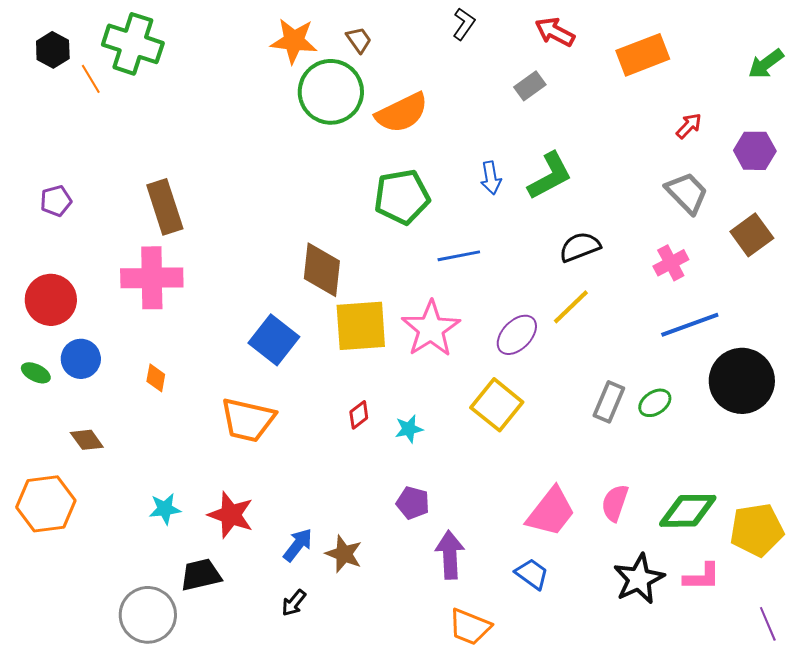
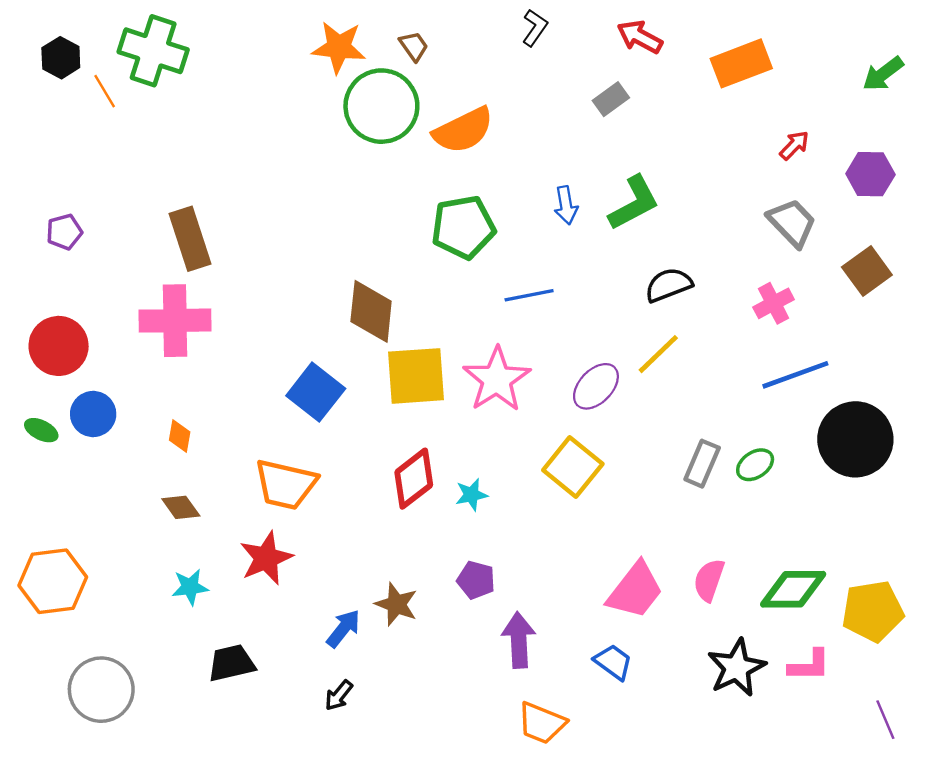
red diamond: (359, 415) -> (414, 479), size x1.8
brown diamond: (87, 440) -> (181, 507), moved
red star: (231, 515) -> (266, 558), moved, turned 30
brown star: (344, 554) -> (396, 604), moved
gray circle: (148, 615) -> (101, 690), moved

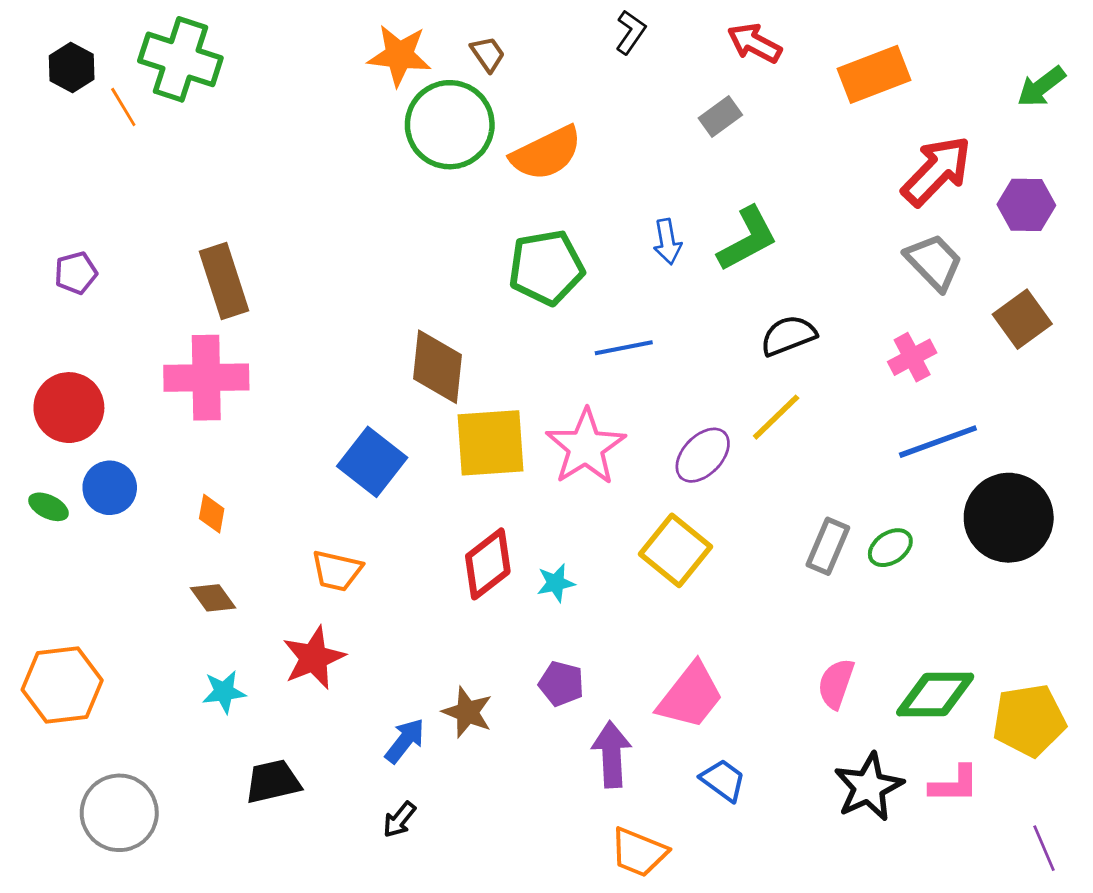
red arrow: (794, 145) -> (937, 171), size x2.0
orange trapezoid: (286, 484) -> (337, 571), size x0.7
pink trapezoid: (635, 590) -> (690, 696), moved

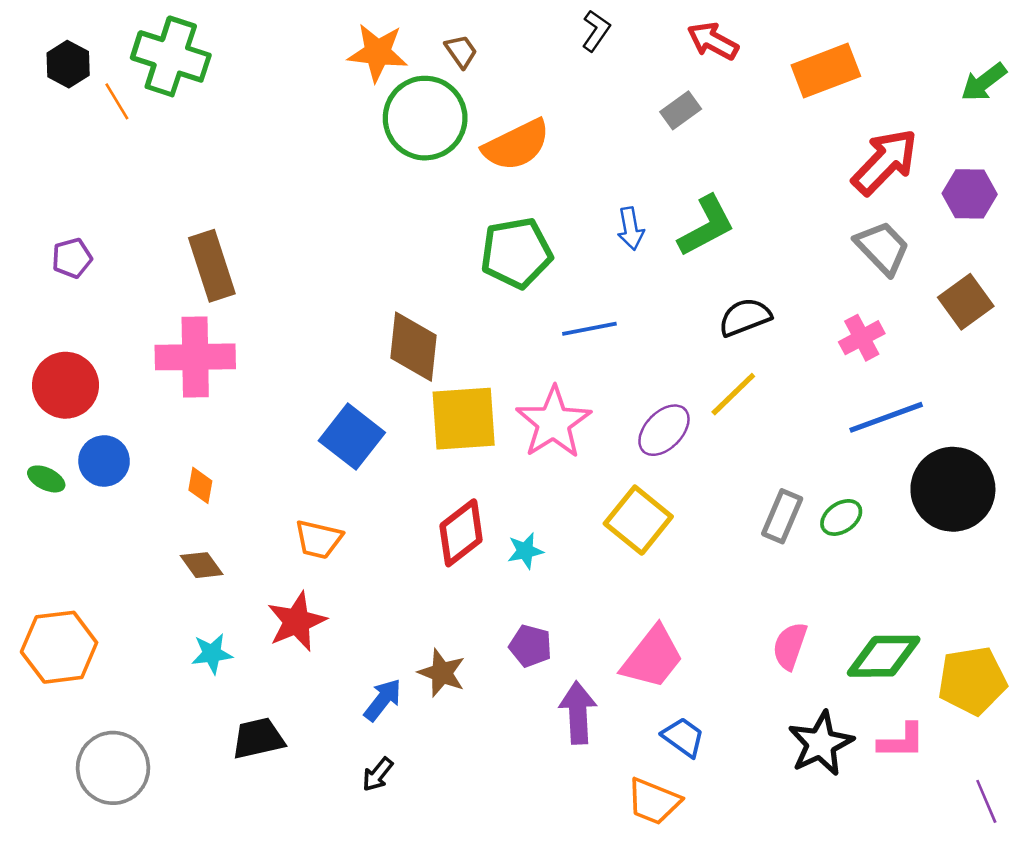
orange trapezoid: (639, 852) -> (654, 801), moved

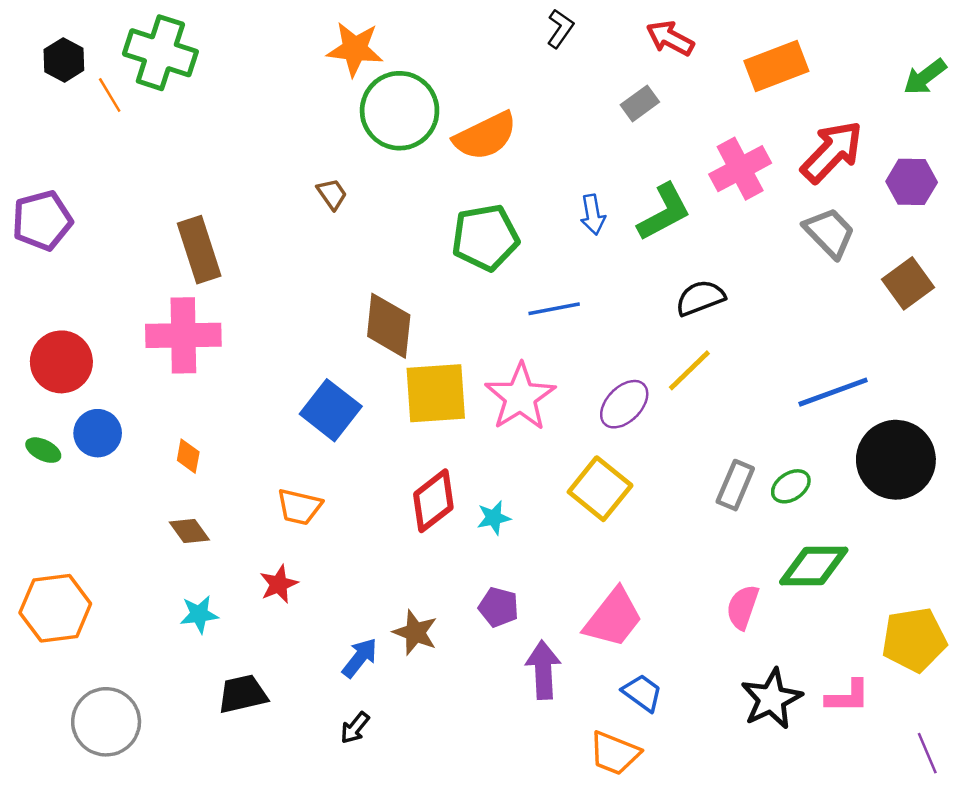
brown trapezoid: (461, 51) -> (332, 194), moved
purple pentagon: (72, 258) -> (42, 221), moved, size x1.6
pink cross: (862, 338) -> (740, 169), moved, size x1.4
red star: (297, 622) -> (279, 584), size x0.7
green diamond: (884, 656) -> (814, 566), moved

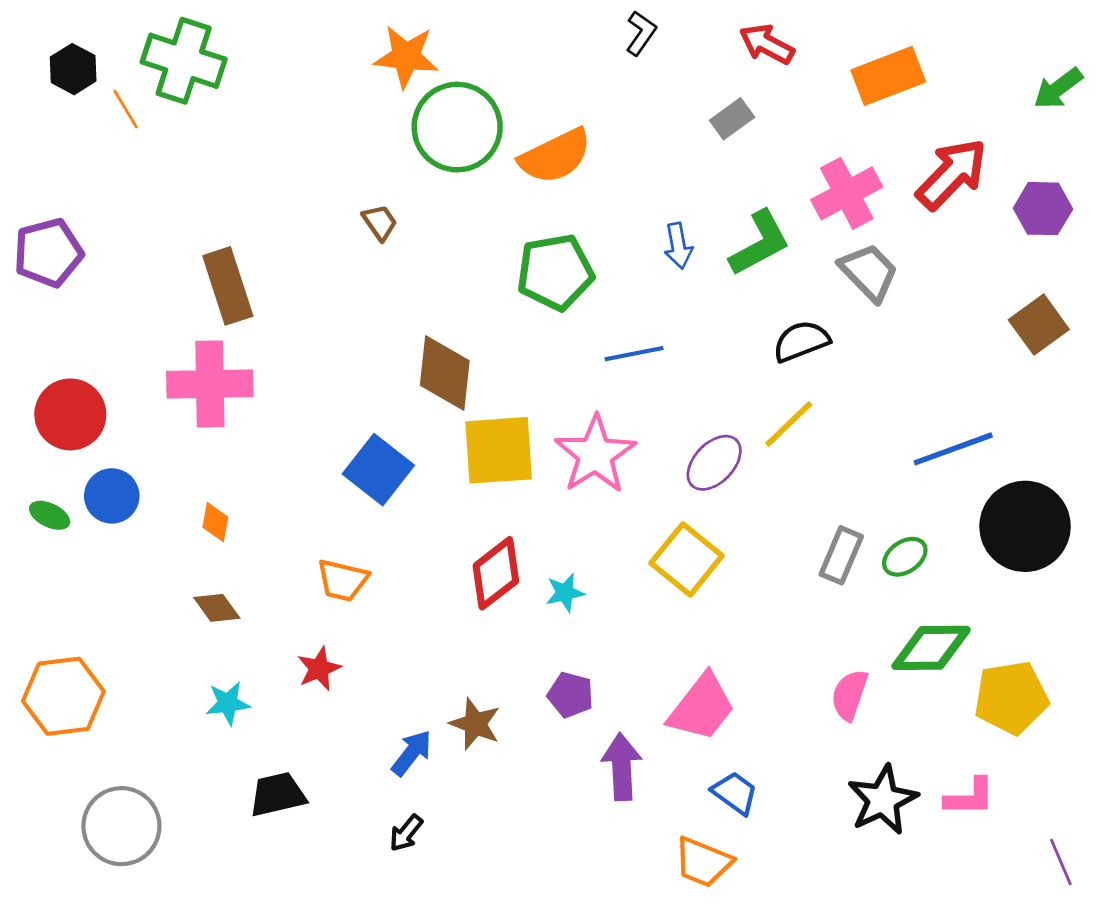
gray trapezoid: (829, 233) -> (869, 272), moved
yellow pentagon: (914, 640) -> (1011, 698), moved

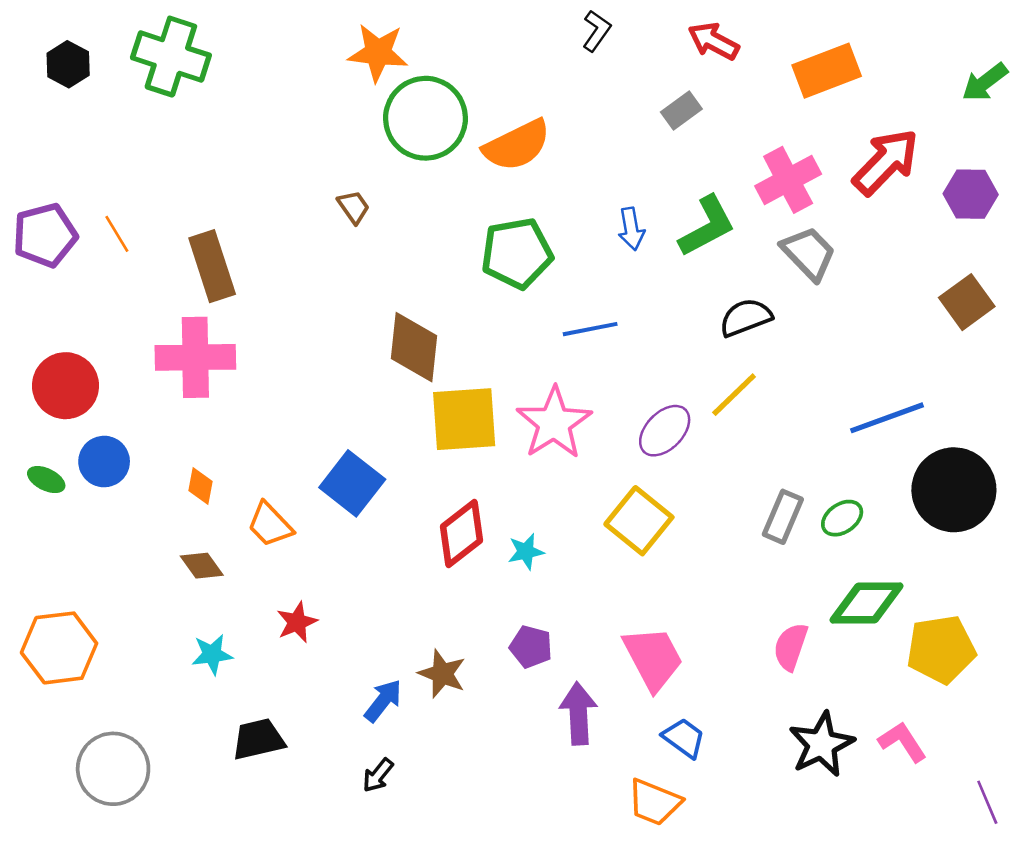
orange line: (126, 109) -> (117, 234), moved
blue square: (378, 470) -> (352, 483), moved
orange trapezoid: (342, 580) -> (270, 525), moved, turned 33
pink trapezoid: (702, 707) -> (653, 658), turned -66
pink L-shape: (970, 797) -> (902, 742), turned -123

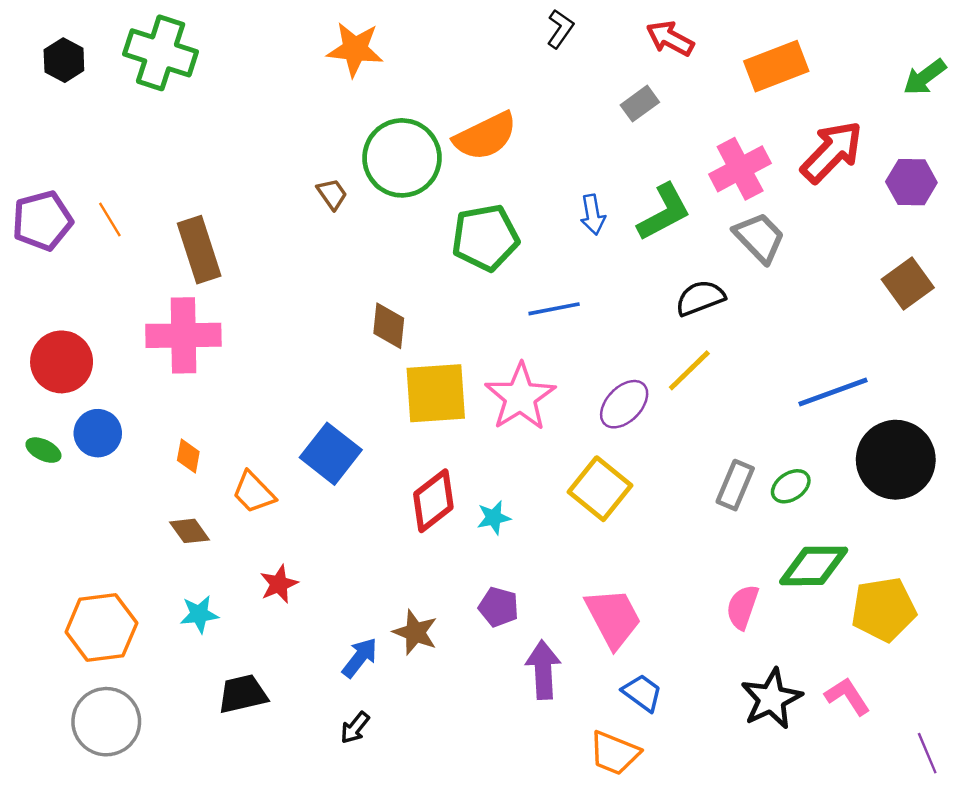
green circle: (425, 118) -> (402, 158), moved
brown diamond: (414, 347) -> (389, 326), size x0.7
orange hexagon: (59, 648) -> (101, 627), moved

